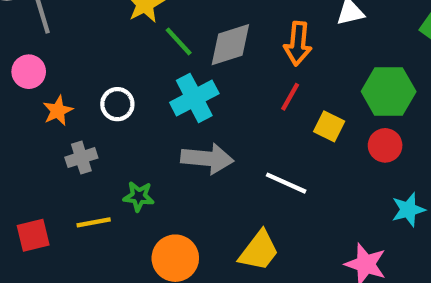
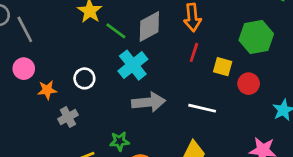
orange star: (58, 111) -> (47, 90), turned 30
red circle: (385, 145) -> (249, 84), moved
green star: (139, 196) -> (120, 141), moved

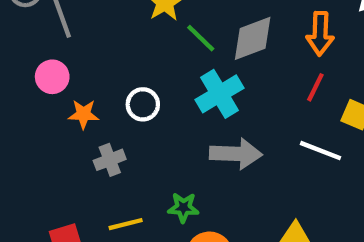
white line: (202, 108) -> (321, 151), moved

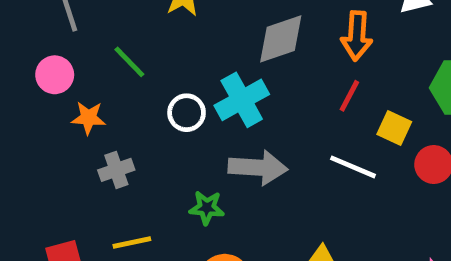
green line: (201, 38) -> (129, 62), moved
white circle: (143, 104) -> (187, 113), moved
green star: (183, 208) -> (207, 208), moved

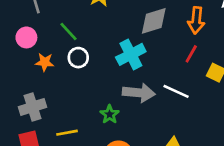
white circle: (187, 113) -> (78, 58), moved
white line: (353, 167) -> (176, 91), moved
gray cross: (116, 170) -> (32, 107), moved, size x1.4
green star: (207, 208) -> (110, 114), turned 30

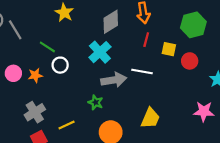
pink circle: (26, 37) -> (13, 73), moved

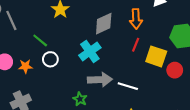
yellow square: (169, 49) -> (156, 56), size x1.5
white line: (142, 71) -> (128, 86), moved

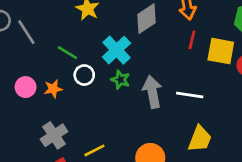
cyan cross: (90, 51) -> (116, 50), moved
gray arrow: (100, 80) -> (152, 92), turned -90
green star: (80, 99) -> (120, 80), moved

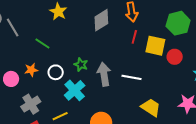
cyan cross: (116, 50) -> (75, 90), moved
white circle: (84, 75) -> (56, 72), moved
pink circle: (26, 87) -> (11, 79), moved
yellow trapezoid: (200, 139) -> (151, 108), moved, turned -80

